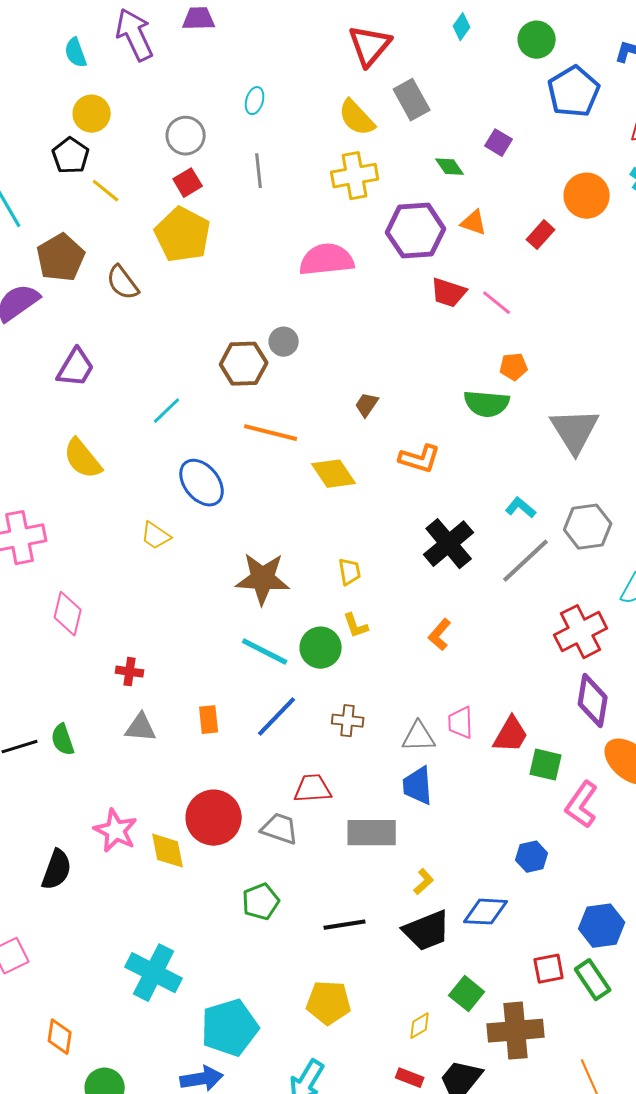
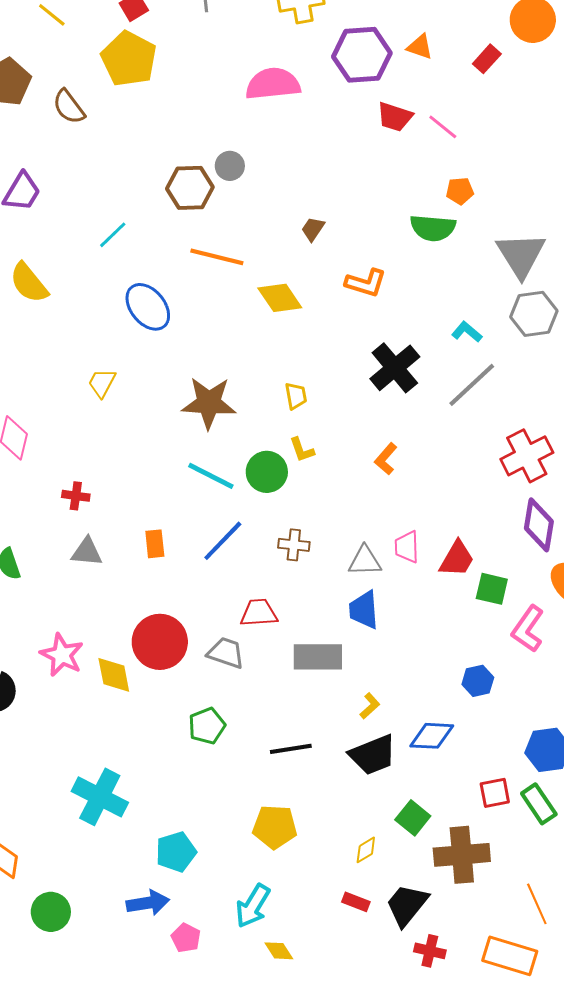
gray hexagon: (588, 527) -> (534, 314), moved
yellow trapezoid: (156, 536) -> (102, 383), moved, turned 84
cyan pentagon: (230, 1028) -> (176, 852), size x0.7

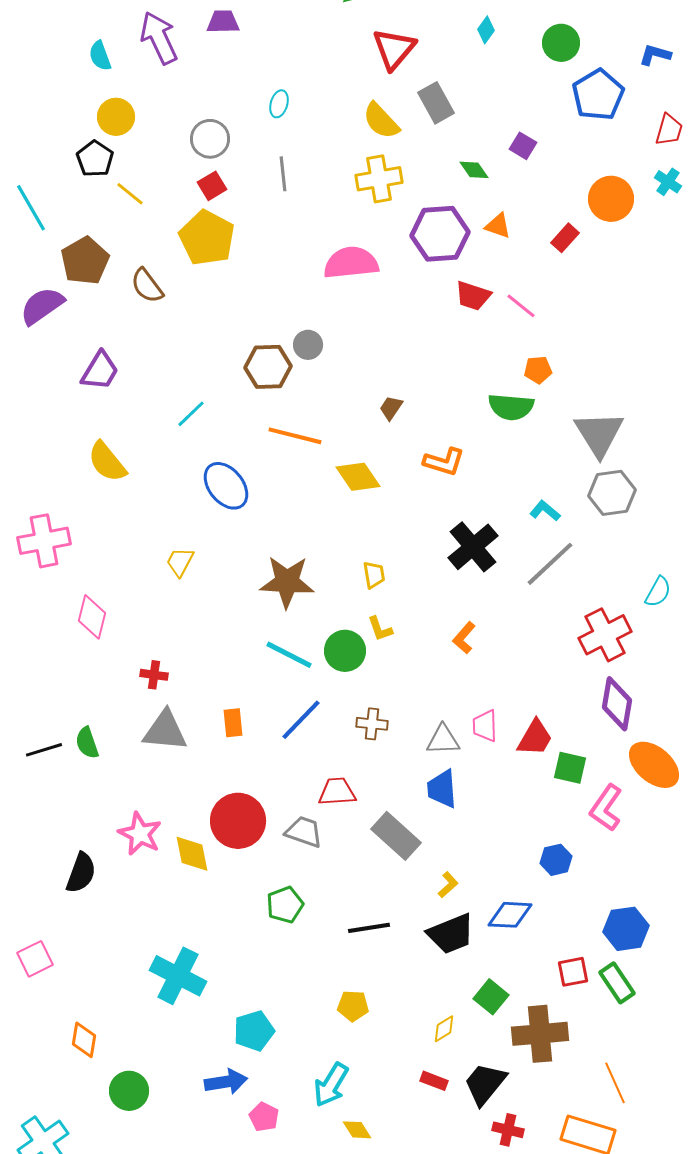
gray triangle: (87, 552) -> (165, 731), size x1.4
gray rectangle: (318, 657) -> (396, 836), turned 42
yellow pentagon: (275, 827) -> (353, 1006), size x0.7

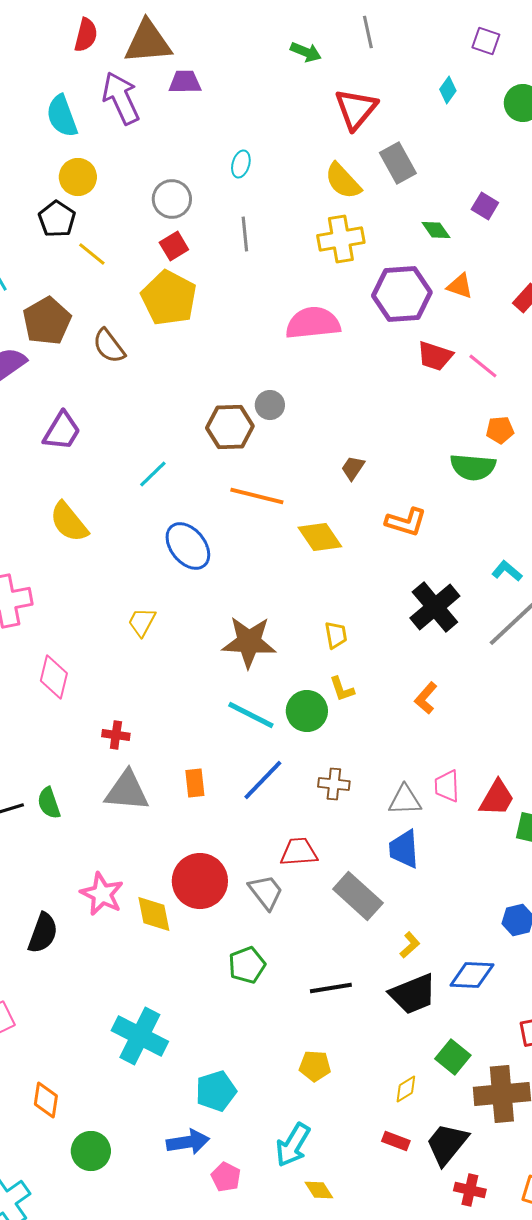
cyan semicircle: (100, 56) -> (62, 116), size x1.4
gray trapezoid: (304, 832) -> (266, 892), turned 33

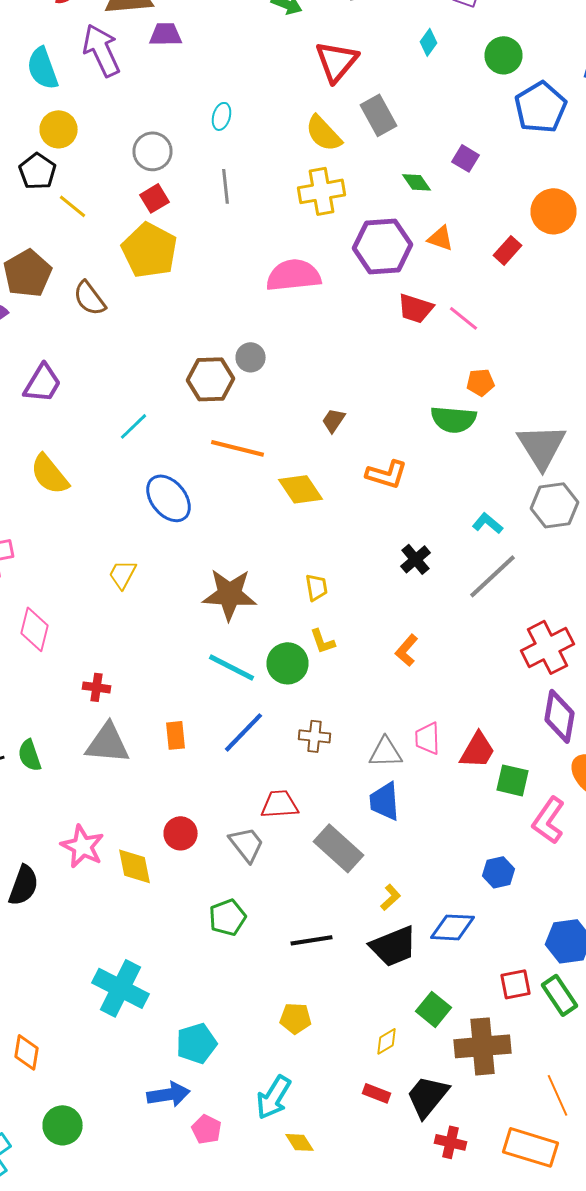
black cross: (435, 607) -> (416, 559), size x0.6
red circle: (200, 881) -> (180, 833), size x0.6
green circle: (91, 1151) -> (62, 1125), moved

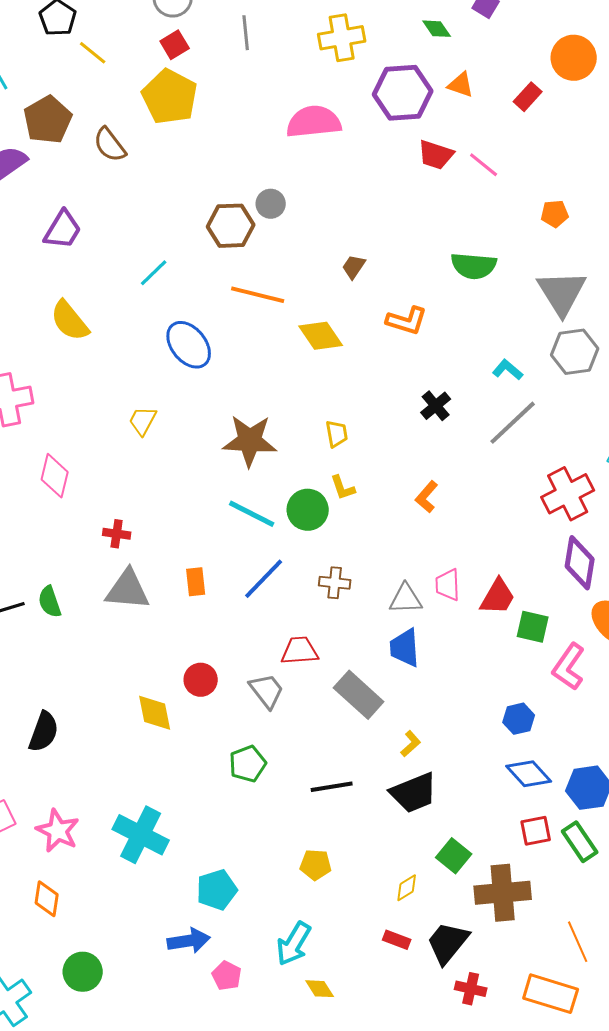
orange pentagon: (480, 382) -> (555, 214), moved
pink star: (82, 846) -> (58, 831), moved
blue diamond: (452, 927) -> (529, 774), moved, turned 45

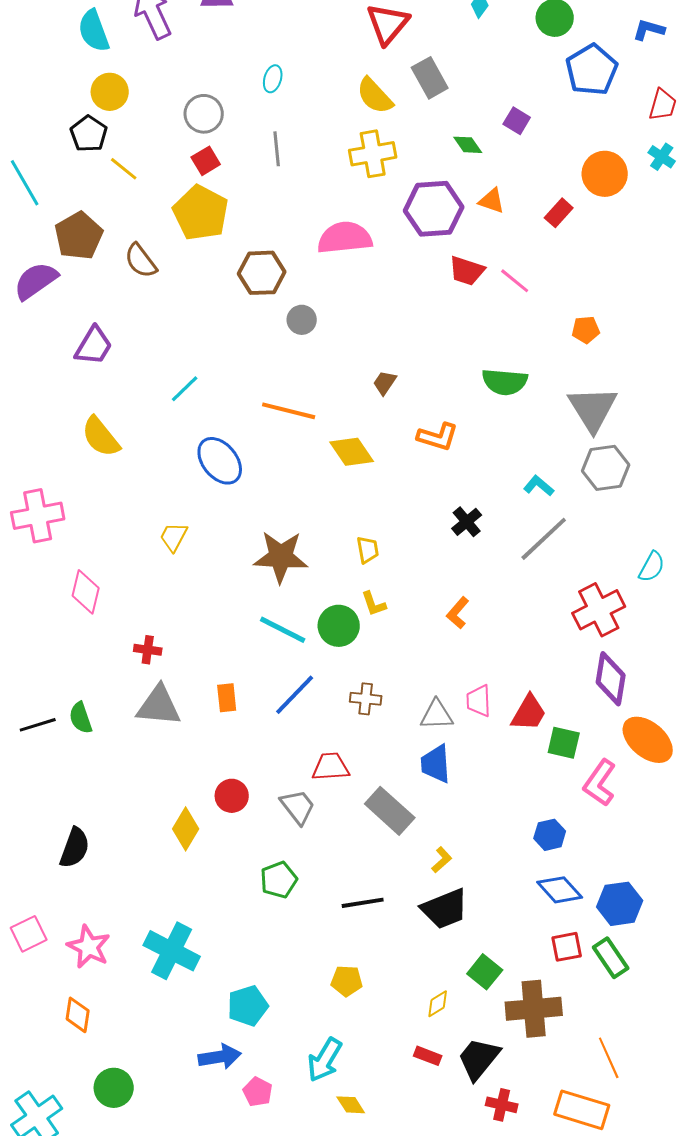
brown hexagon: (231, 226) -> (262, 273), moved
yellow diamond: (155, 713) -> (186, 829), turned 42

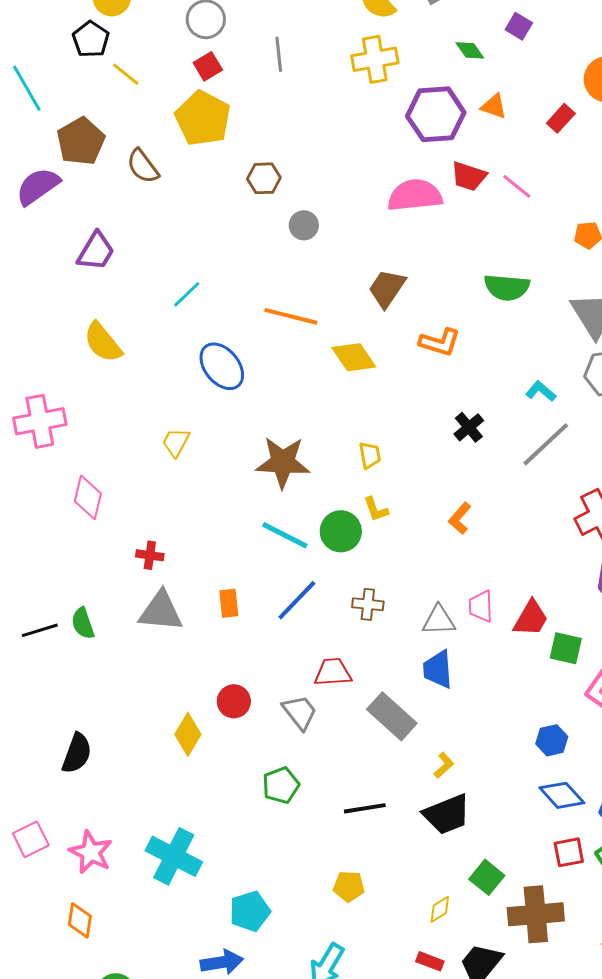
pink semicircle: (345, 238) -> (415, 195), moved
brown hexagon: (262, 273) -> (264, 178), size x0.7
brown trapezoid: (385, 383) -> (387, 288), size x1.6

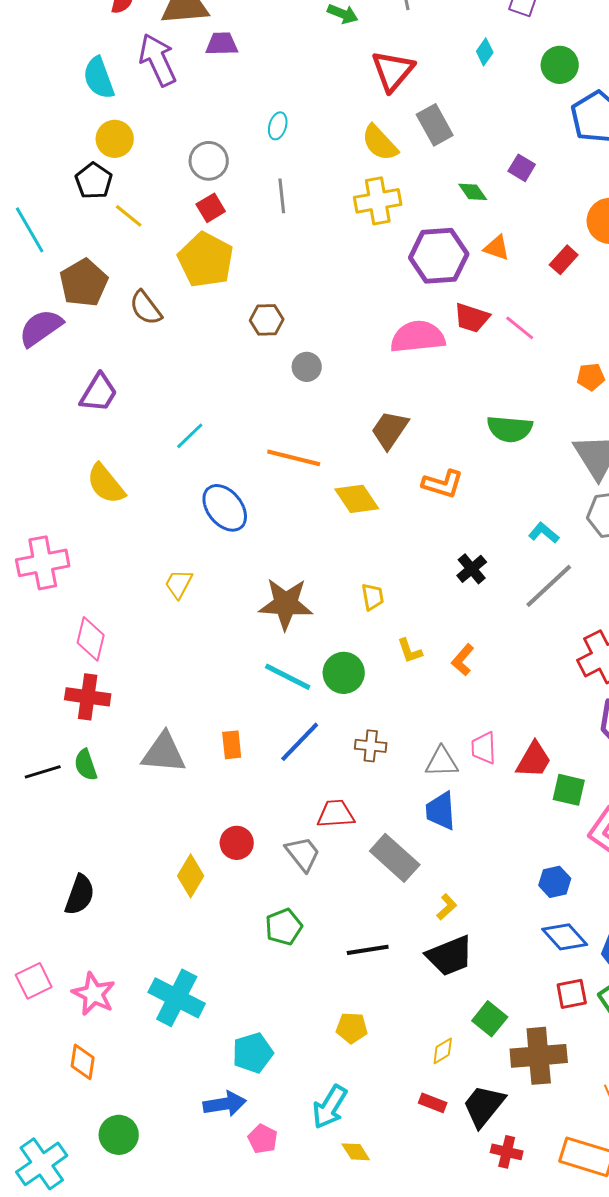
yellow L-shape: (376, 509) -> (410, 651), moved
red cross: (150, 555) -> (88, 697), moved, size x1.6

